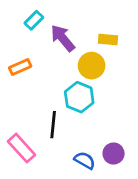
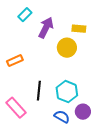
purple arrow: (63, 38) -> (46, 28), turned 65
orange rectangle: (20, 67) -> (15, 61), moved
cyan hexagon: (79, 97) -> (67, 92), moved

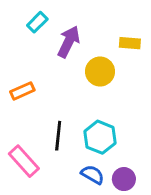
yellow rectangle: (79, 29) -> (130, 43), moved
purple circle: (83, 112) -> (124, 179), moved

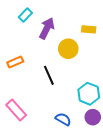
black line: (58, 136) -> (49, 75), moved, turned -30
cyan hexagon: (100, 137) -> (89, 94), moved
purple circle: (124, 179) -> (93, 117), moved

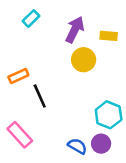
purple arrow: (47, 28) -> (75, 30), moved
black line: (49, 75) -> (40, 96), moved
purple circle: (93, 117) -> (101, 144), moved

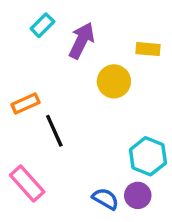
purple arrow: (75, 30) -> (82, 41), moved

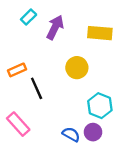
yellow rectangle: (148, 49) -> (100, 33), size x1.5
yellow circle: (114, 81) -> (77, 68), moved

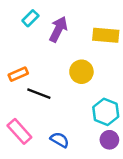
black line: (37, 88) -> (39, 94), turned -45
purple circle: (93, 132) -> (109, 140), moved
blue semicircle: (71, 134) -> (60, 140), moved

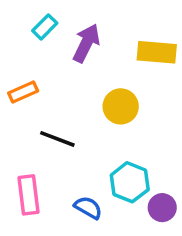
orange rectangle: (18, 74) -> (23, 92), moved
cyan hexagon: (106, 112) -> (130, 182), moved
pink rectangle: (19, 131) -> (29, 195), turned 35

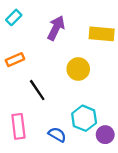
cyan rectangle: (45, 27) -> (14, 17), moved
black line: (57, 139) -> (37, 90), turned 35

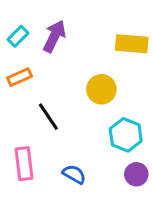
cyan rectangle: (14, 17) -> (18, 36), moved
purple arrow: (56, 28) -> (54, 36), moved
cyan hexagon: (84, 118) -> (126, 135), moved

